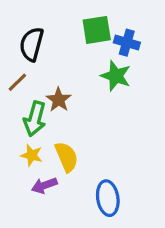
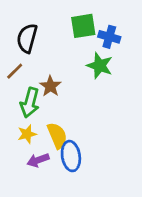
yellow star: (32, 155) -> (27, 134), turned -30
blue ellipse: (108, 198) -> (71, 156), moved

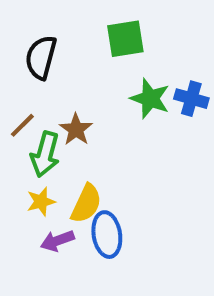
blue cross: (109, 37) -> (191, 99), moved
brown line: (15, 71) -> (22, 125), moved
yellow semicircle: (57, 135) -> (86, 204), turned 48

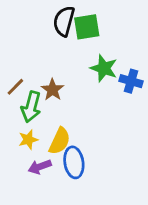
black semicircle: (41, 57) -> (64, 21), moved
blue cross: (191, 99) -> (131, 81), moved

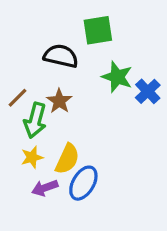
black semicircle: (64, 21) -> (61, 56), moved, turned 88
blue cross: (131, 81) -> (148, 91), turned 30
blue ellipse: (74, 162) -> (83, 183), turned 40

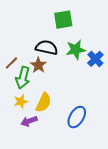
black semicircle: (61, 56) -> (47, 48), moved
green star: (117, 77) -> (76, 50), turned -30
blue ellipse: (83, 183) -> (77, 117), moved

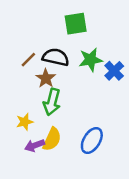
brown line: (11, 63) -> (28, 60), moved
green arrow: (23, 78) -> (52, 102), moved
yellow semicircle: (44, 103) -> (52, 139), moved

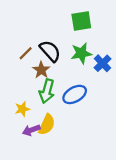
green square: (76, 24) -> (81, 21), moved
black semicircle: (56, 57) -> (50, 51), turned 35
blue ellipse: (92, 140) -> (75, 94), moved, turned 30

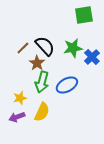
green square: (81, 21) -> (84, 15), moved
purple arrow: (31, 130) -> (17, 117), moved

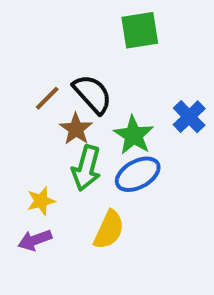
green square: (84, 15) -> (140, 30), moved
green star: (73, 48) -> (134, 135), moved, turned -30
yellow semicircle: (42, 112) -> (109, 230), moved

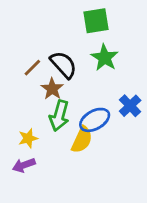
blue cross: (189, 117) -> (130, 106), moved
green star: (134, 135) -> (105, 58), moved
yellow semicircle: (109, 230) -> (82, 140), moved

